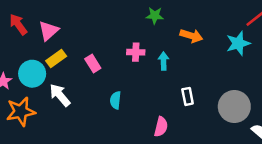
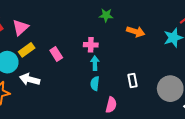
cyan arrow: (164, 61) -> (95, 63), moved
white arrow: (60, 95) -> (30, 79), turned -36
cyan semicircle: (116, 100) -> (95, 84), moved

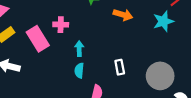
pink cross: (91, 45) -> (61, 25), moved
pink rectangle: (56, 54) -> (38, 39), size x1.6

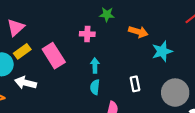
cyan star: (163, 21) -> (162, 51), moved
pink cross: (61, 25) -> (87, 34), moved

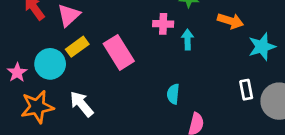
cyan arrow: (95, 65) -> (188, 40), moved
white arrow: (25, 83) -> (82, 104), moved, turned 36
white rectangle: (135, 84) -> (246, 90), moved

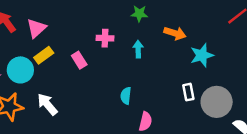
pink cross: (163, 24) -> (105, 38), moved
pink rectangle: (119, 52) -> (79, 60), size x0.6

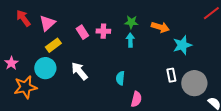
green star: (139, 14) -> (131, 22), moved
pink rectangle: (79, 60) -> (82, 32), moved
cyan circle: (20, 70) -> (45, 68), moved
white arrow: (47, 104) -> (79, 71), moved

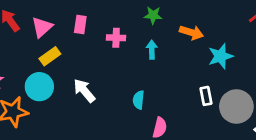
green star: (131, 22) -> (153, 15), moved
pink rectangle: (82, 32) -> (80, 25), moved, turned 40

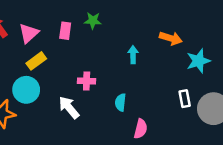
green star: (153, 15) -> (93, 21), moved
pink cross: (116, 38) -> (87, 81), moved
white arrow: (84, 91) -> (69, 107), moved

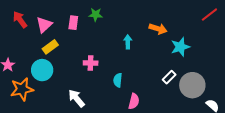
white rectangle: (185, 99) -> (169, 77), turned 56
white arrow: (69, 107) -> (76, 98), moved

